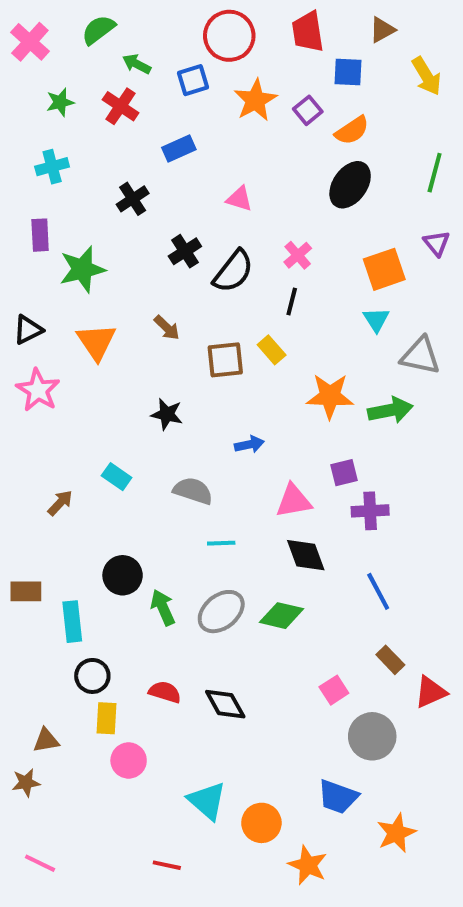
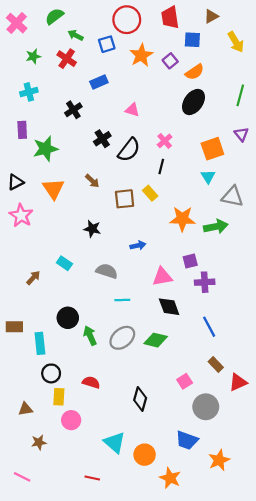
black diamond: (225, 704) -> (140, 399), moved, turned 45
brown star: (26, 783) -> (39, 442), moved

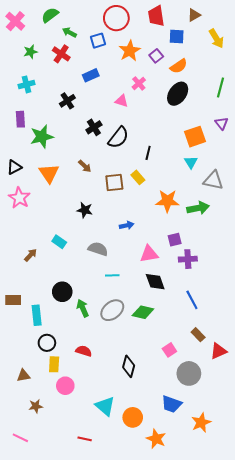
pink cross: (165, 141) -> (139, 83), moved

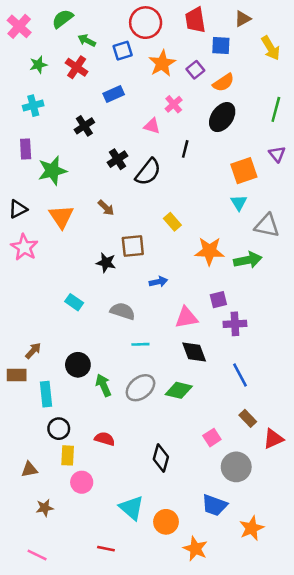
black line: (148, 153) -> (185, 149), moved
brown square: (114, 183) -> (133, 246), moved
brown arrow: (31, 255) -> (33, 351), moved
pink line: (20, 438) -> (37, 555), moved

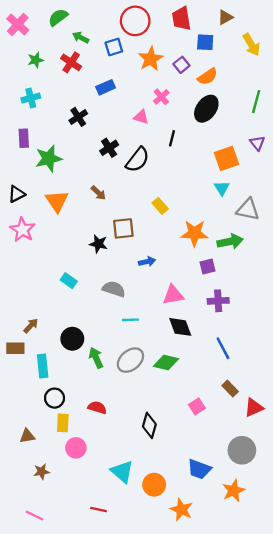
purple square: (218, 300) -> (208, 266), moved
gray circle: (236, 467) -> (242, 450), moved

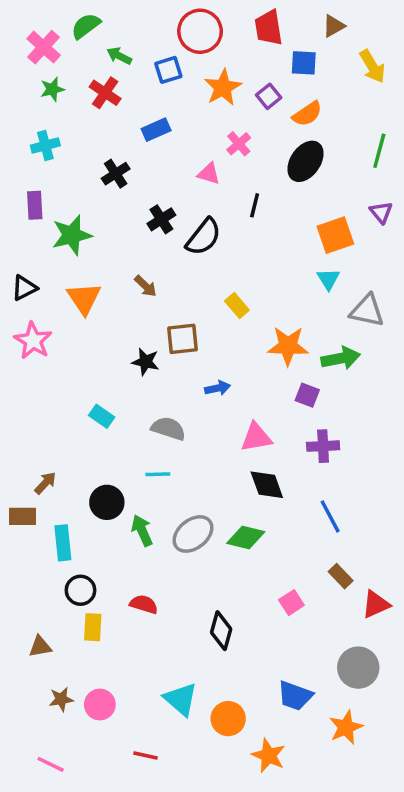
pink cross: (18, 24) -> (44, 47), moved
purple square: (208, 266) -> (307, 395), turned 35
cyan line: (130, 320) -> (158, 474), moved
pink circle: (76, 448) -> (100, 705), moved

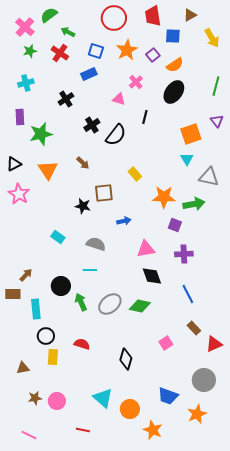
blue square: (168, 70) -> (96, 51), moved, turned 35

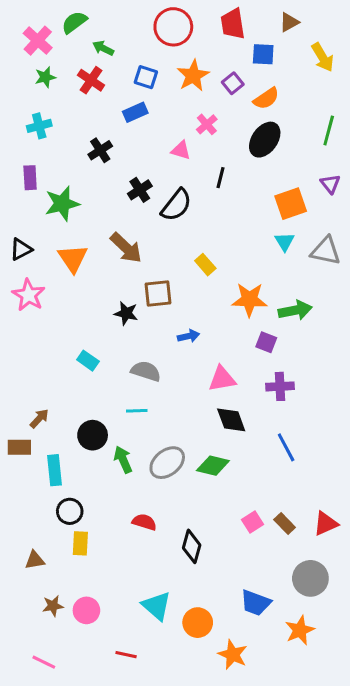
brown arrow: (83, 163) -> (126, 248), size x1.6
gray triangle: (209, 177) -> (326, 251), moved
brown rectangle: (194, 328) -> (285, 524), moved
red semicircle: (82, 344) -> (144, 522), moved

